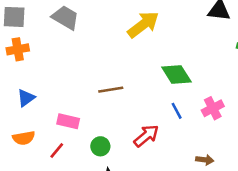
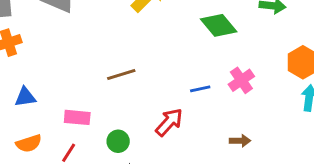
green diamond: (176, 75) -> (219, 25), moved
blue triangle: (26, 98) -> (25, 97), turned 36
blue line: (177, 111) -> (200, 89), turned -66

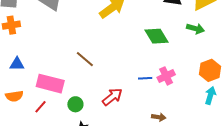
brown line: (121, 75) -> (85, 59), turned 48
blue line: (200, 89) -> (145, 78), moved
pink rectangle: (77, 117) -> (50, 84), size x1.5

